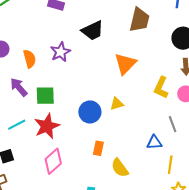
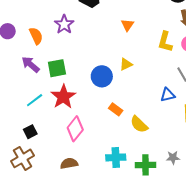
orange triangle: (125, 64) -> (127, 25), size x0.6
orange rectangle: (98, 148) -> (116, 109), turned -56

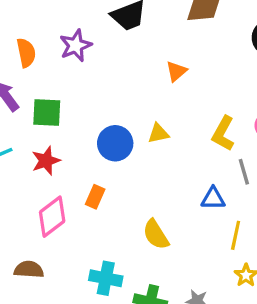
yellow L-shape: (165, 42) -> (223, 134), moved
red star: (63, 97) -> (46, 161), size x0.7
orange rectangle: (116, 109) -> (95, 197), moved, turned 64

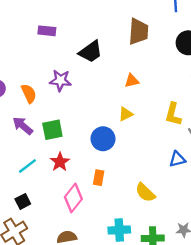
purple star: (76, 46) -> (60, 80), turned -30
orange triangle: (176, 71) -> (132, 81), turned 42
yellow triangle: (158, 133) -> (126, 114), moved

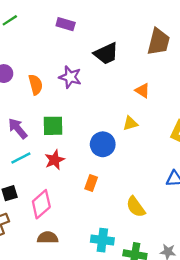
orange triangle: (132, 81) -> (143, 91), turned 35
purple arrow: (23, 126) -> (18, 129), moved
pink diamond: (73, 198) -> (41, 204), moved

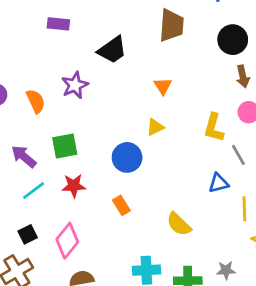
purple star: (70, 77) -> (75, 85), turned -30
orange triangle: (143, 91) -> (163, 86), turned 35
red star: (55, 160) -> (74, 186), turned 30
orange rectangle: (91, 183) -> (121, 205), turned -42

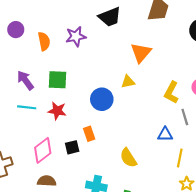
orange triangle: (163, 86) -> (141, 53), size x1.5
cyan line: (34, 191) -> (27, 107), turned 30
black square: (28, 234) -> (72, 147), moved

